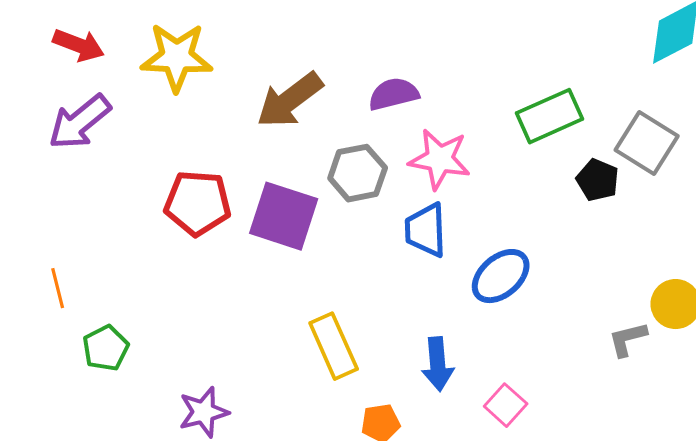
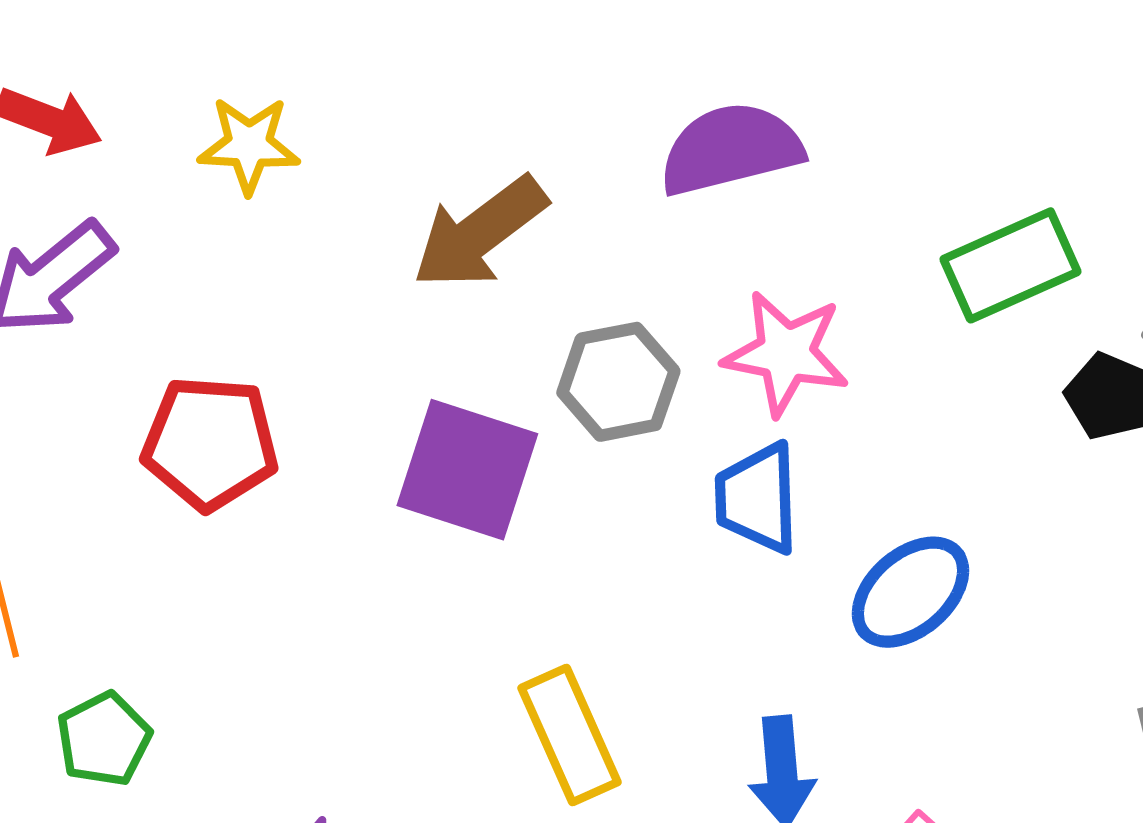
yellow star: (177, 57) -> (249, 145), size x0.7
purple semicircle: (394, 94) -> (731, 149), moved, size x1.4
red pentagon: (198, 203) -> (210, 443), moved

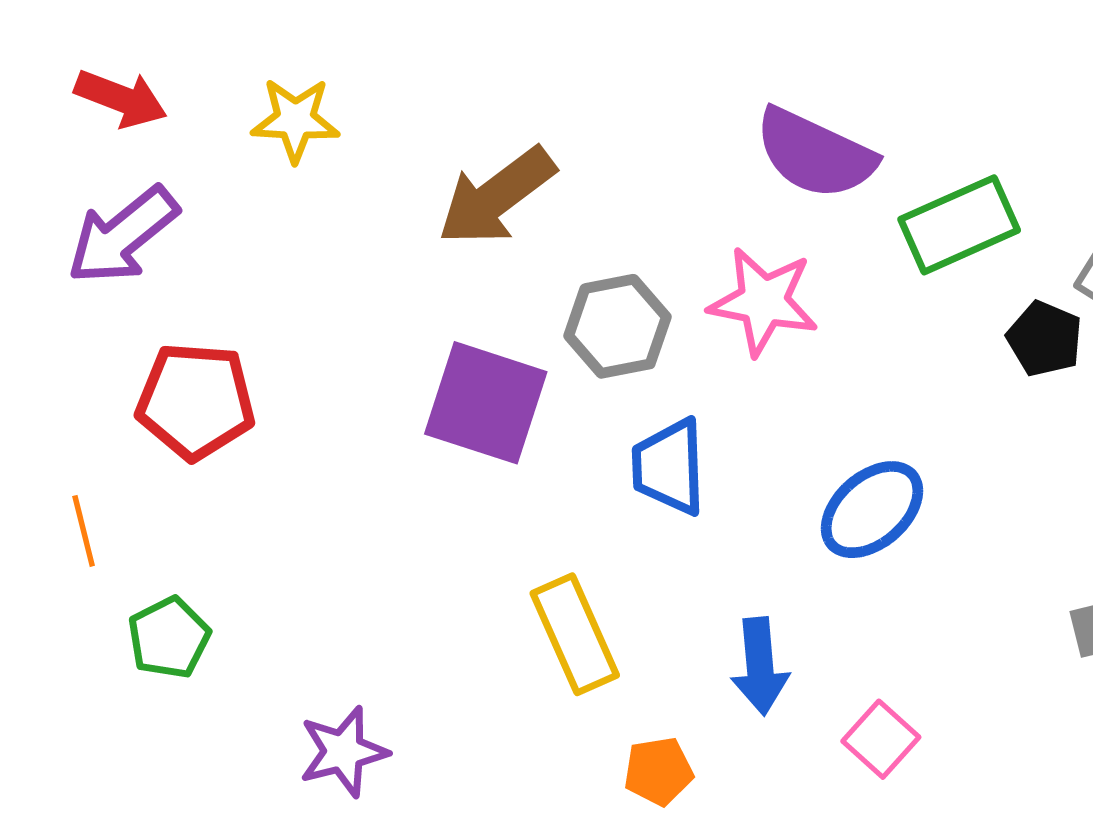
purple semicircle: (731, 149) -> (815, 154), moved, turned -141
red pentagon: (210, 443) -> (196, 401), moved
blue trapezoid: (757, 498) -> (669, 467), moved

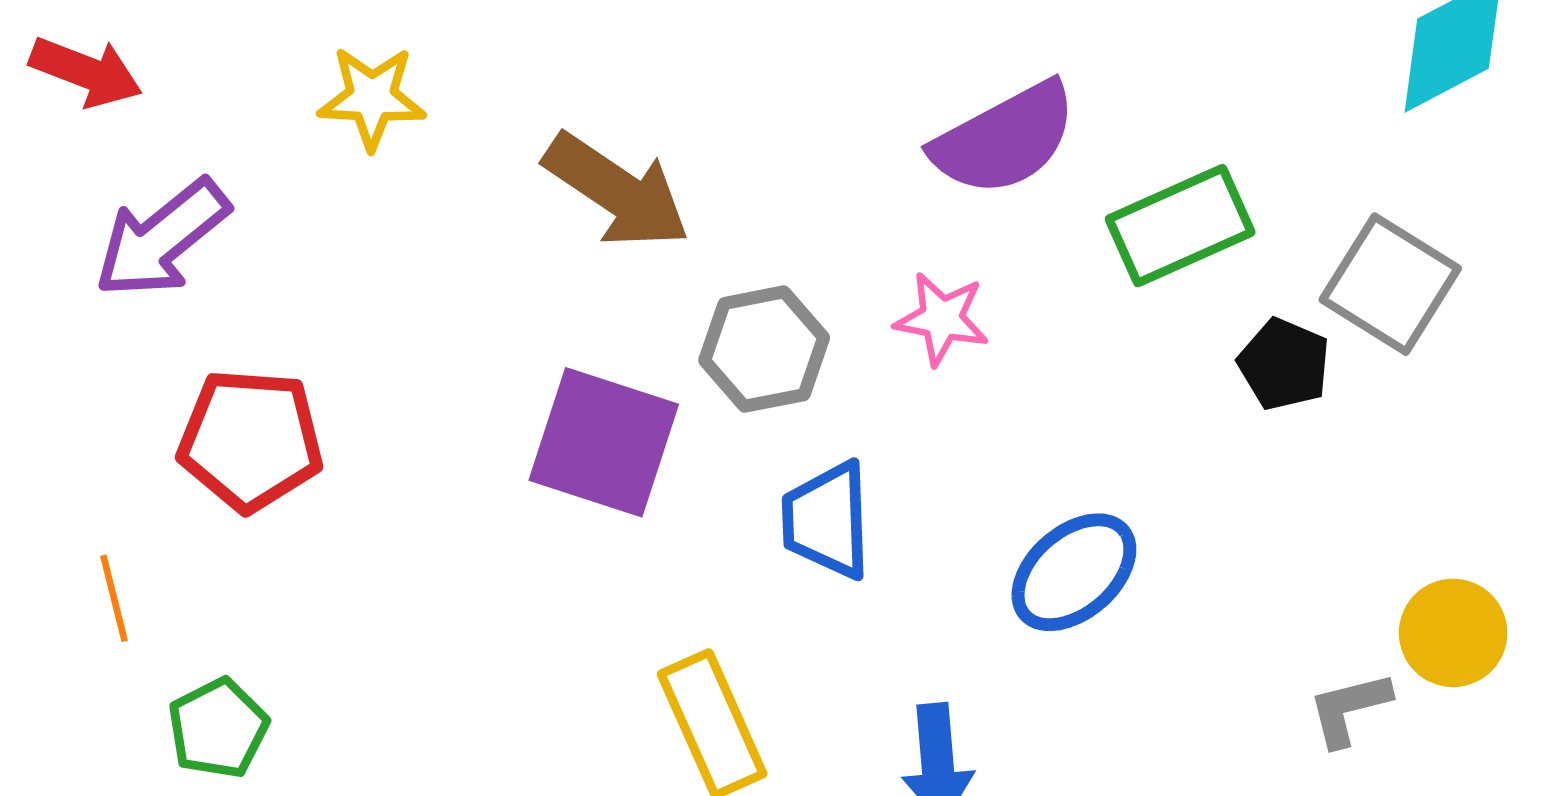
red arrow: (121, 98) -> (86, 72), moved
purple semicircle: (815, 154) -> (1005, 139), turned -53
brown arrow: (496, 196) -> (617, 191), turned -109
pink star: (763, 301) -> (942, 319), size x0.7

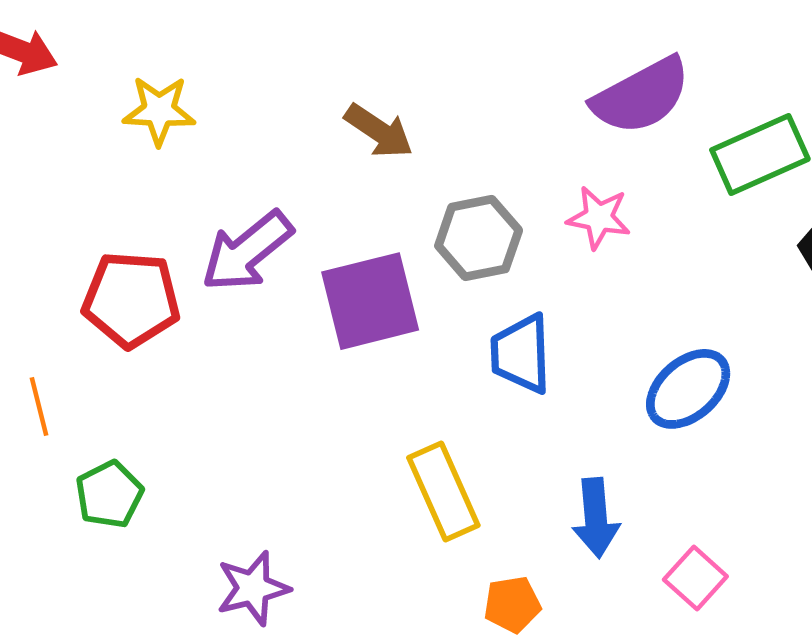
yellow star: (372, 98) -> (159, 111), moved
brown arrow: (617, 191) -> (379, 131), size x0.7
purple arrow: (162, 239) -> (247, 251), moved
purple square: (604, 442) -> (370, 301), turned -32

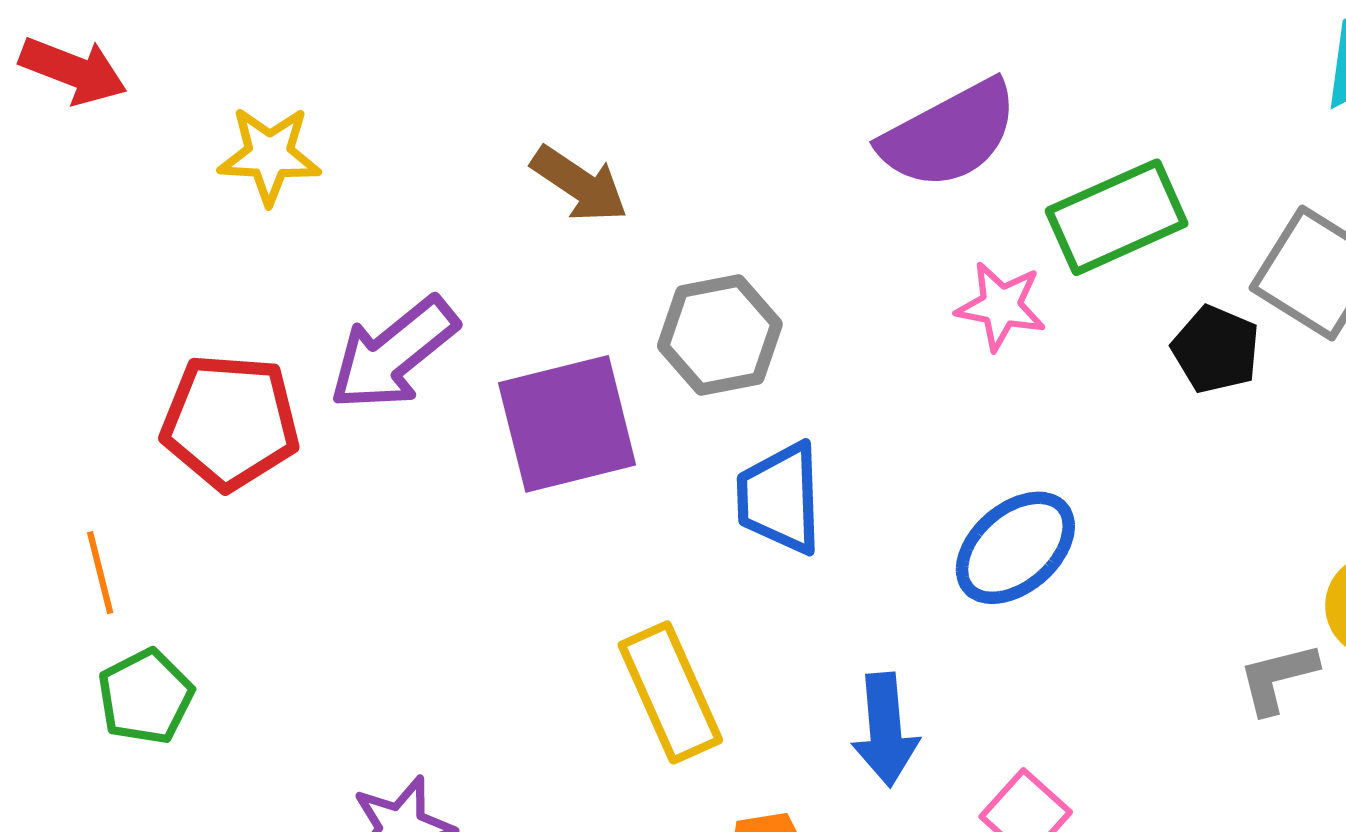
pink star: (599, 217) -> (1001, 306), moved
green pentagon: (109, 494) -> (145, 697), moved

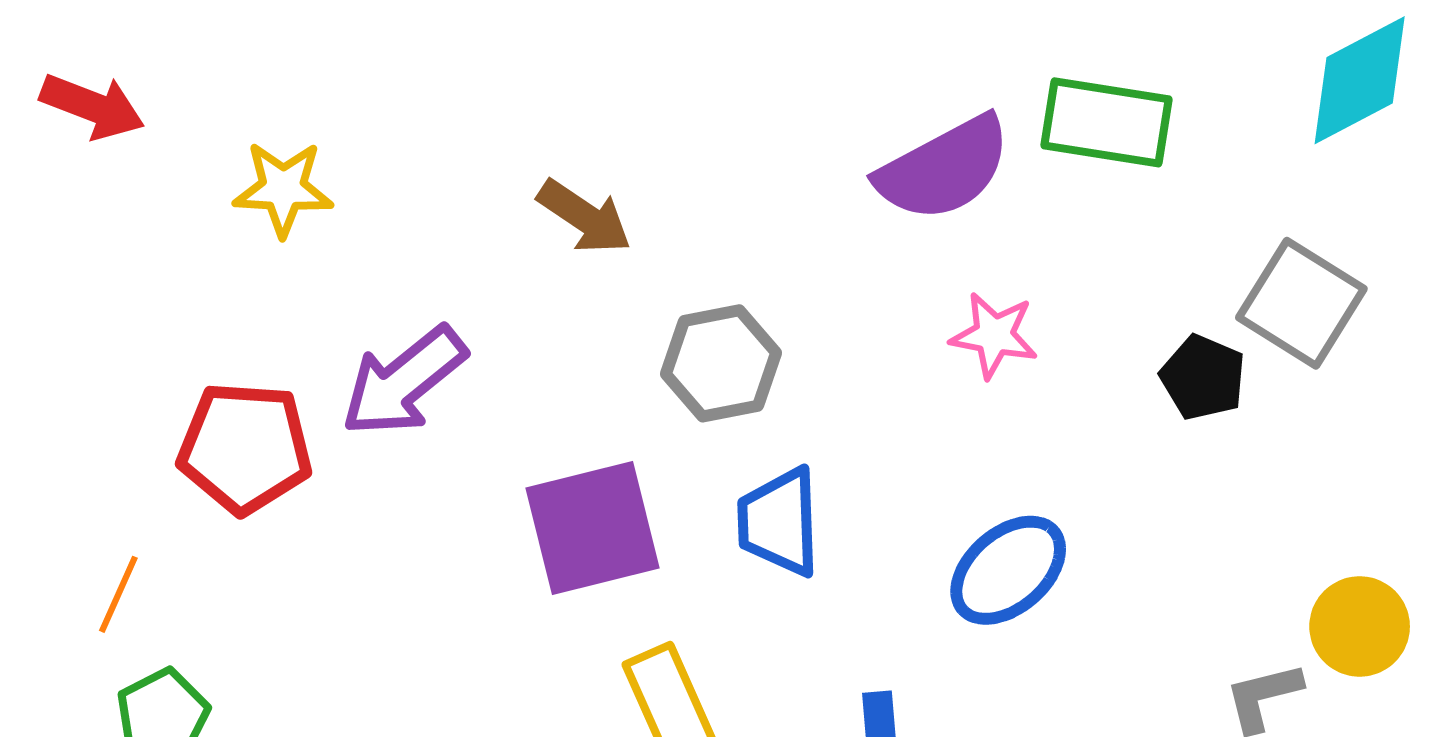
green rectangle: (1117, 217) -> (1107, 122), moved, turned 33
purple square: (567, 424) -> (592, 528), moved
orange line: (100, 573) -> (118, 594), turned 38

